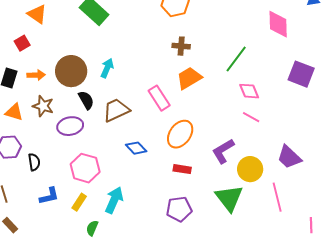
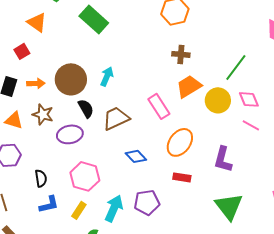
purple L-shape: (223, 151) -> (223, 159), turned -44
black semicircle: (34, 162) -> (41, 178), moved
yellow circle: (250, 169) -> (218, 100), moved
purple pentagon: (179, 209) -> (147, 202), moved

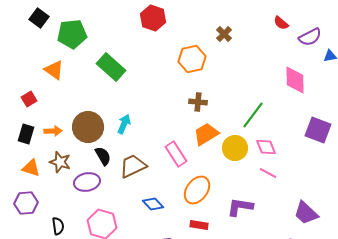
red square: (22, 51) -> (29, 99), moved
purple L-shape: (223, 159) -> (240, 207), turned 84

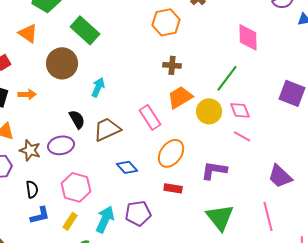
pink diamond: (295, 80) -> (248, 37), moved
brown circle: (88, 127) -> (62, 63), moved
brown star: (60, 162) -> (30, 150), moved

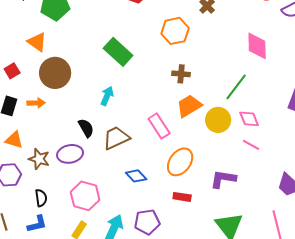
green rectangle: (85, 30) -> (118, 52), moved
brown circle: (62, 63) -> (55, 73), moved
blue L-shape: (40, 215) -> (37, 224), moved

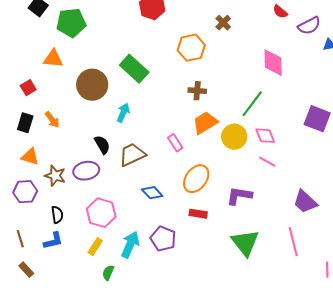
orange triangle: (37, 42) -> (53, 59), turned -30
brown circle: (55, 73) -> (92, 85), moved
orange arrow: (36, 103) -> (52, 120), turned 54
pink rectangle: (159, 126) -> (175, 143), size x0.7
purple pentagon: (147, 222) -> (163, 239), turned 30

